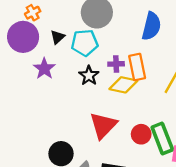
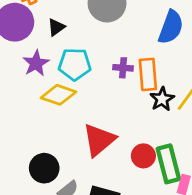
cyan pentagon: (85, 43) -> (75, 64), moved
black star: (89, 76) -> (162, 99), moved
yellow diamond: (123, 85) -> (58, 95), moved

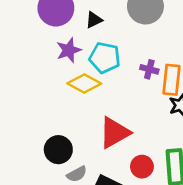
red circle: (143, 156) -> (142, 167), moved

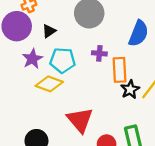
purple cross: (149, 69) -> (99, 53), moved
red triangle: (114, 133) -> (80, 120), turned -32

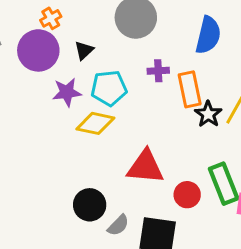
purple star: (32, 59) -> (67, 92), turned 30
red triangle: (80, 120) -> (145, 167), turned -36

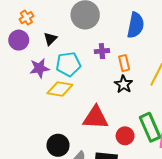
purple circle: (38, 50) -> (19, 40), size x0.7
orange rectangle: (190, 89) -> (124, 63), size x0.7
black star: (208, 114) -> (124, 84), moved

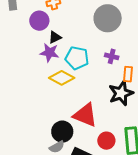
black triangle: (50, 39) -> (55, 37), moved
black star: (124, 84) -> (121, 93), size x1.4
black circle: (58, 145) -> (62, 132), moved

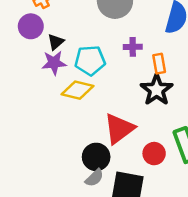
red triangle: (85, 115) -> (119, 129), turned -44

